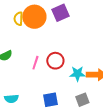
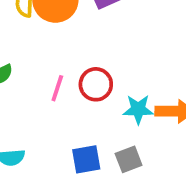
gray square: (82, 100) -> (129, 159), moved

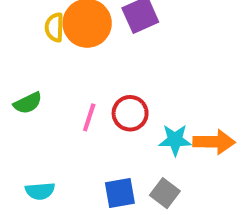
gray square: (129, 159) -> (165, 193), turned -32

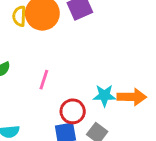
red circle: (130, 113) -> (73, 111), moved

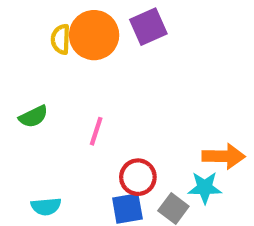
cyan star: (104, 96) -> (205, 188), moved

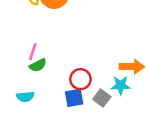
green semicircle: (33, 117) -> (38, 65), moved
pink line: (96, 131) -> (33, 52), moved

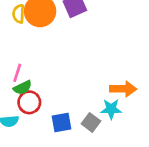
red circle: (80, 79) -> (29, 102), moved

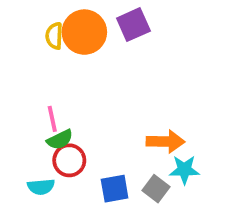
pink line: (17, 73) -> (52, 119), turned -30
orange arrow: (123, 89) -> (165, 141), moved

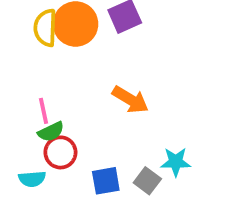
yellow semicircle: (54, 36) -> (45, 28), size x1.4
orange arrow: (165, 141) -> (130, 100), moved, turned 30

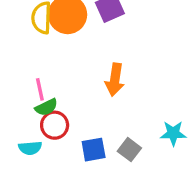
orange arrow: (130, 100) -> (115, 80), turned 68
cyan star: (176, 162) -> (173, 133), moved

